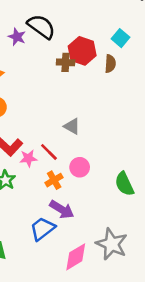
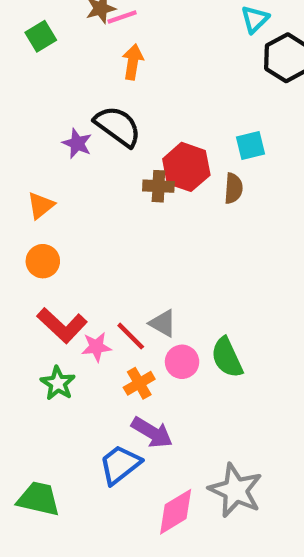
cyan square: (121, 38) -> (251, 146), turned 36
gray triangle: (72, 126) -> (163, 323), moved
green semicircle: (124, 184) -> (227, 358), moved

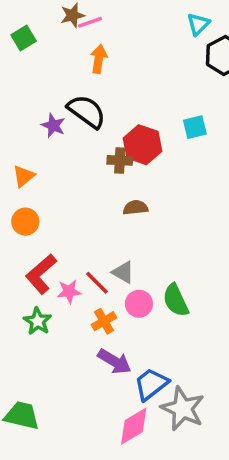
brown semicircle: (233, 188) -> (135, 208), moved, turned -100
red L-shape: (62, 325) -> (41, 274), turned 96
blue trapezoid: (120, 465) -> (151, 384), moved

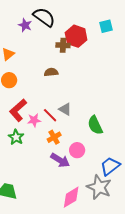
brown semicircle: (135, 208) -> (51, 72), moved
pink circle: (139, 304) -> (77, 150), moved
blue trapezoid: (151, 384) -> (110, 166), moved

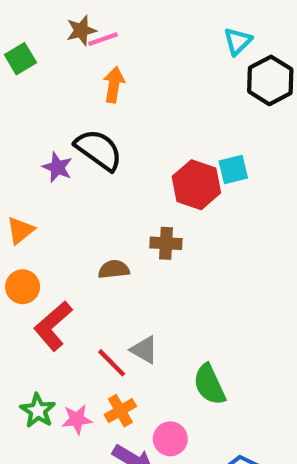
red hexagon: (76, 36) -> (196, 185), moved
brown cross: (63, 45) -> (166, 243), moved
red L-shape: (18, 110) -> (53, 326), moved
pink star: (34, 120) -> (77, 419), moved

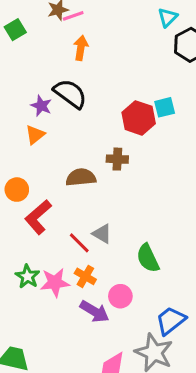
orange triangle: (20, 230) -> (35, 135), moved
brown semicircle: (114, 269) -> (81, 177), size x1.4
orange cross: (120, 411) -> (85, 276), turned -30
pink star: (77, 419) -> (55, 282), size x1.4

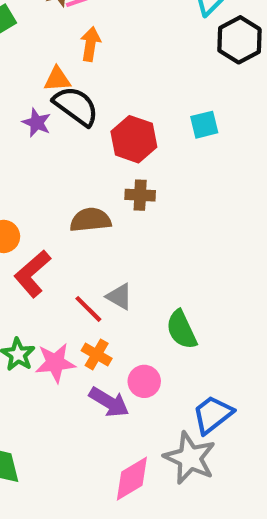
red hexagon: (139, 118) -> (134, 139), moved
orange triangle: (35, 135) -> (57, 79), moved, turned 35

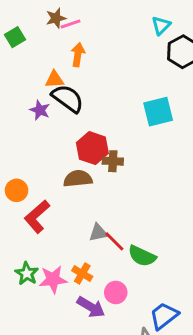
cyan square: (204, 125) -> (158, 112), size x1.5
red hexagon: (134, 139) -> (92, 148), moved
gray triangle: (119, 297) -> (98, 233), turned -42
red line: (88, 309) -> (114, 241), moved
green semicircle: (182, 330) -> (142, 256), turned -40

